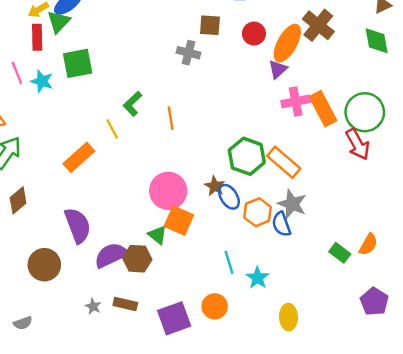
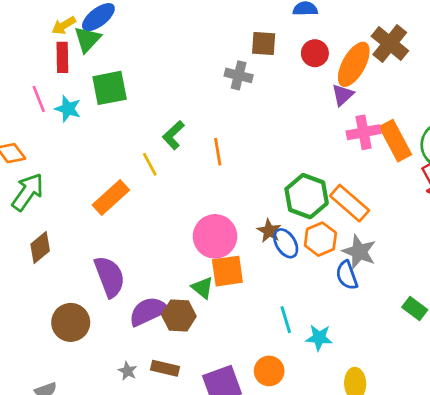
orange hexagon: (258, 212) -> (320, 239), moved
orange square: (179, 221) -> (227, 271), turned -32
cyan star: (258, 278) -> (319, 338), turned -30

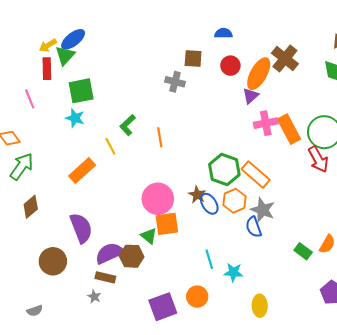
cyan star: (68, 109) -> (75, 118), moved
brown rectangle: (165, 368) -> (105, 277), moved

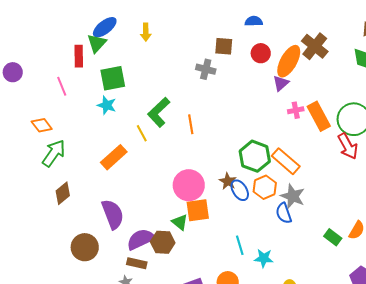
yellow arrow: (48, 45) -> (146, 32), moved, turned -60
pink cross: (266, 123) -> (296, 110), size x0.7
green L-shape: (128, 125) -> (159, 112), size x1.4

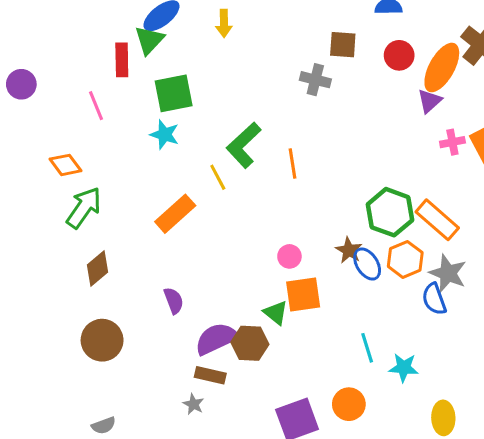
pink circle: (189, 185) -> (289, 256), size x0.5
purple semicircle: (113, 214) -> (174, 301), size x0.6
brown circle: (85, 247) -> (102, 340), moved

